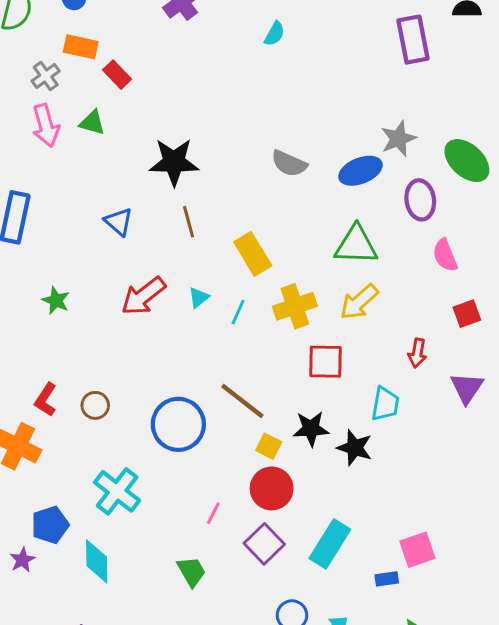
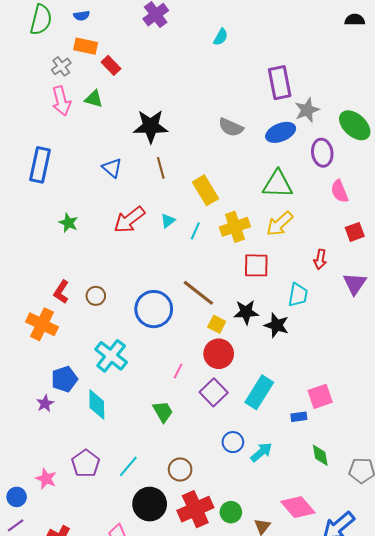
purple rectangle: (413, 40) -> (280, 83), moved

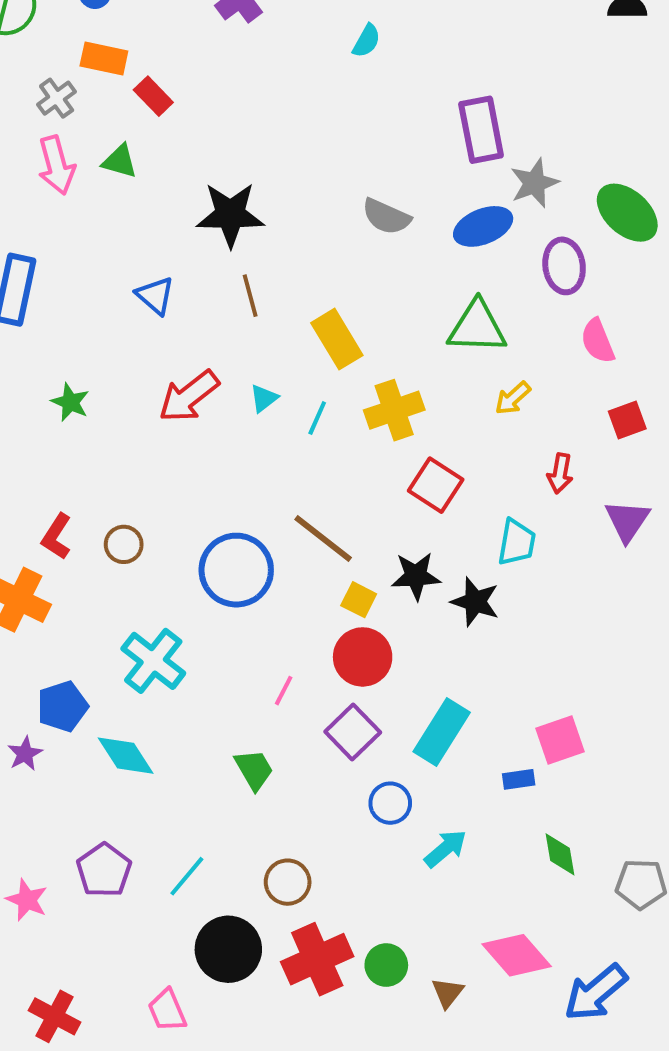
yellow arrow: (280, 224) -> (513, 398), moved, size x0.7
red square: (256, 265) -> (436, 485), turned 32
cyan diamond: (97, 405) -> (126, 756), turned -32
blue circle: (233, 442) -> (390, 803), moved

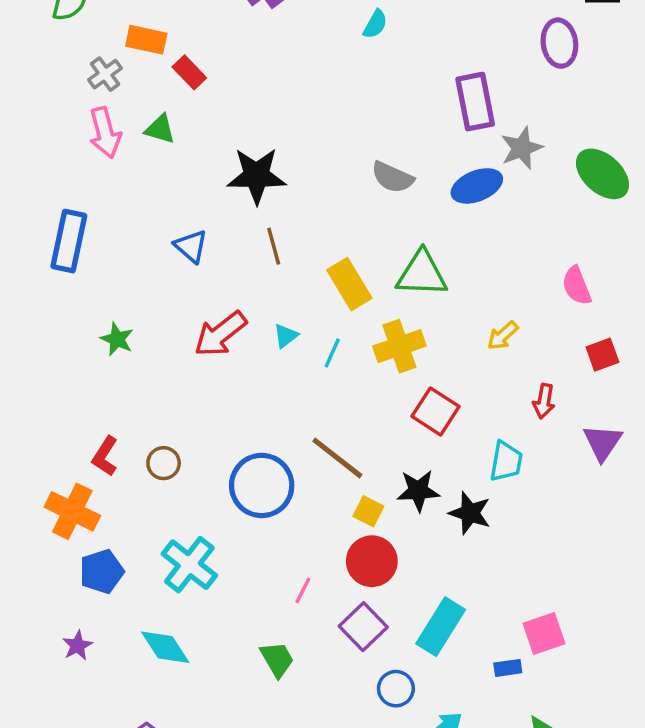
purple ellipse: (564, 266) -> (559, 43), moved
green triangle: (477, 327) -> (422, 274), moved
blue pentagon: (62, 706) -> (102, 572), moved

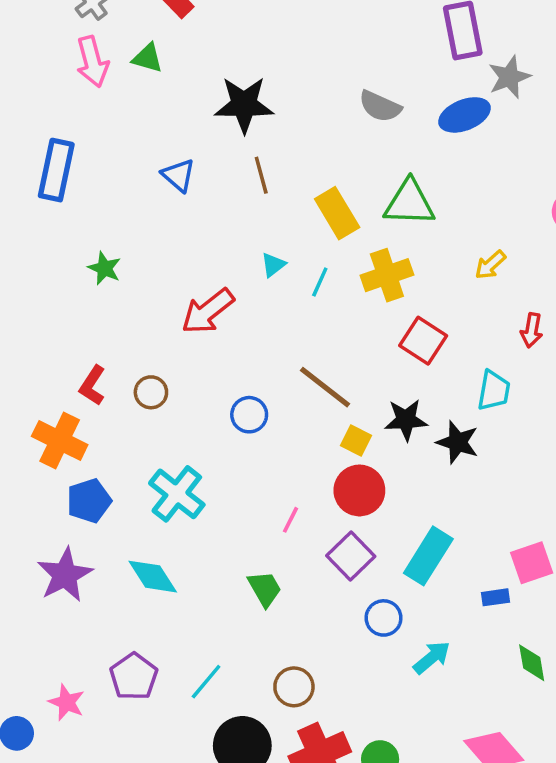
red arrow: (220, 334) -> (208, 311), moved
blue circle: (262, 485) -> (249, 415), size x0.6
purple star: (77, 646) -> (65, 575), size x1.8

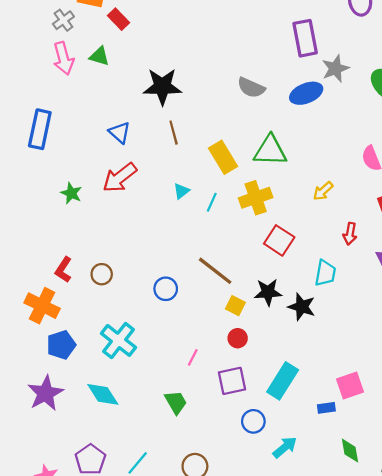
red arrow: (208, 311) -> (120, 178), moved
red circle: (359, 490) -> (238, 338), size x0.6
purple square: (351, 556) -> (232, 381), turned 32

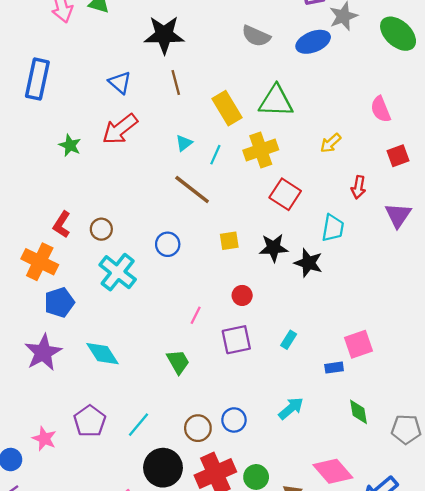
brown line: (215, 271) -> (192, 190), moved
yellow square: (235, 306) -> (229, 241), moved, turned -36
cyan cross: (119, 340) -> (118, 272), moved
cyan rectangle: (283, 381) -> (289, 340), size x0.5
blue circle: (253, 421) -> (234, 420), moved

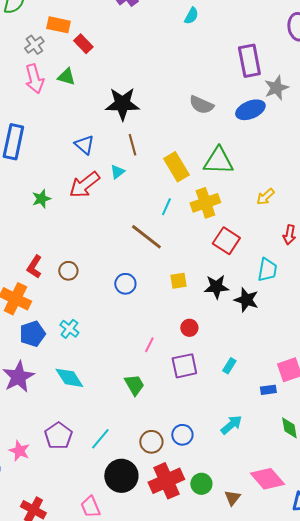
cyan triangle: (184, 143) -> (117, 172), moved
green star: (70, 145) -> (41, 199), turned 30
cyan cross: (118, 272) -> (69, 329), moved, size x0.6

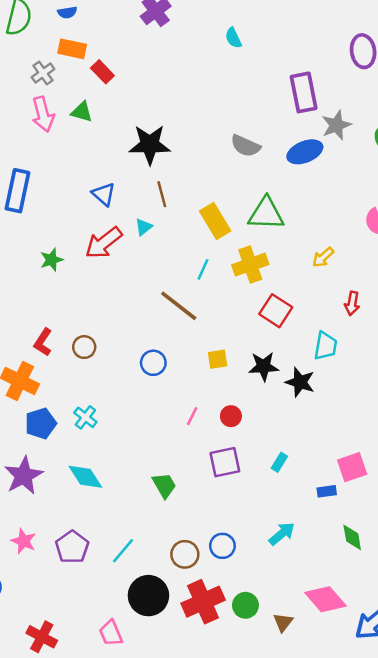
cyan semicircle: (191, 16) -> (233, 38), turned 126
pink line: (149, 345) -> (192, 416), moved
pink star: (19, 451) -> (24, 541), moved

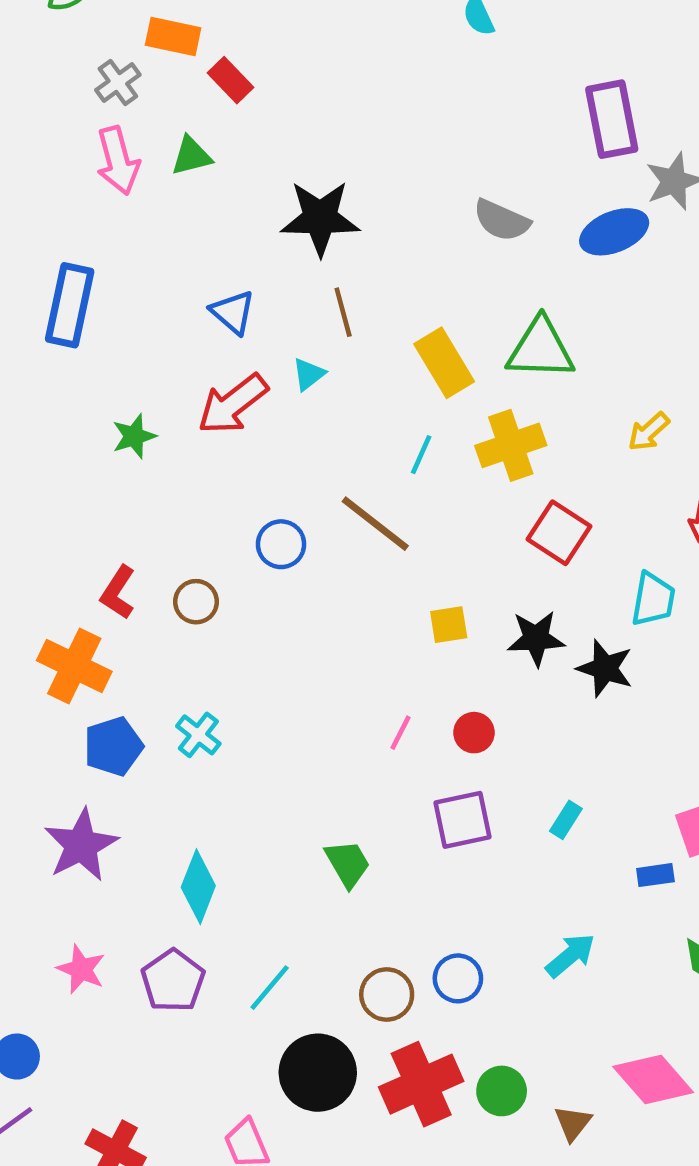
green triangle: (82, 112) -> (191, 156), turned -30
blue circle: (153, 363) -> (281, 544), moved
cyan diamond: (85, 477) -> (198, 887), moved, turned 54

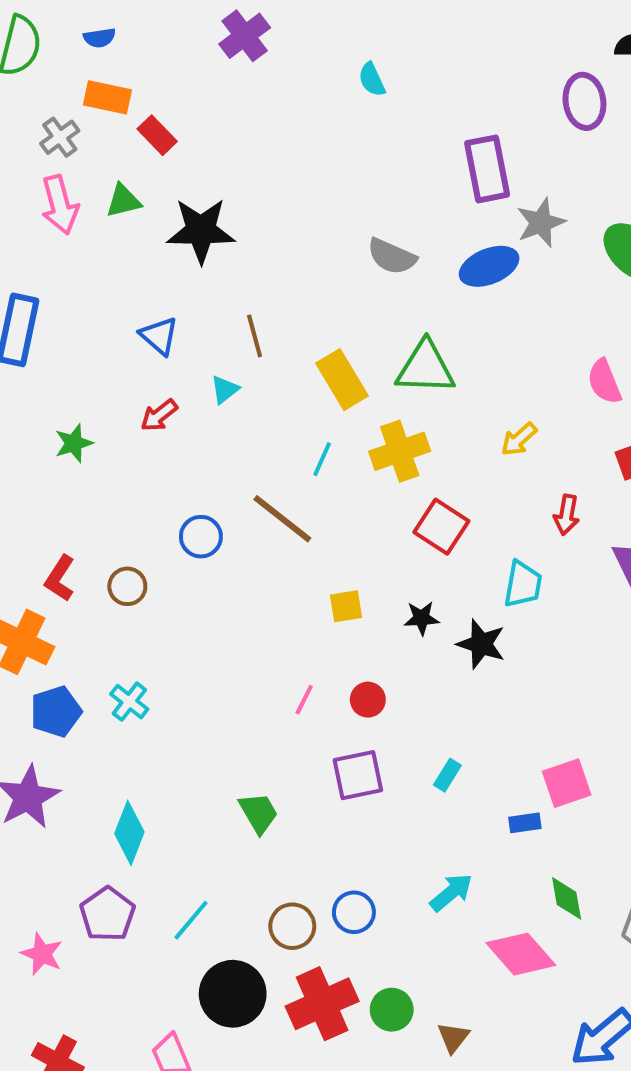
black star: (320, 218) -> (201, 231), moved
red arrow: (233, 404) -> (159, 415), size x0.6
black star: (536, 638) -> (421, 618), size x0.7
pink star: (81, 969) -> (42, 954), moved
pink diamond: (653, 1079) -> (521, 954), moved

